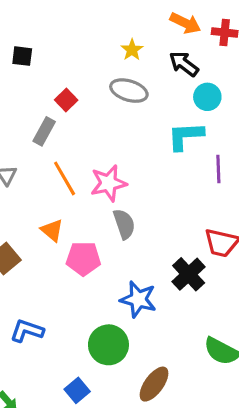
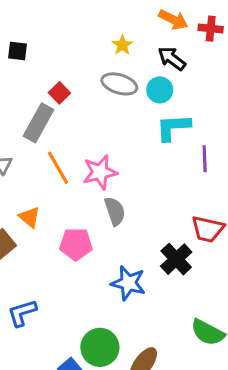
cyan circle: (207, 97) -> (160, 90), moved
gray rectangle: (44, 131) -> (39, 123), size x1.4
orange triangle: (52, 230) -> (30, 217), moved
blue L-shape: (27, 331) -> (22, 313), turned -36
green circle: (108, 345) -> (100, 347), moved

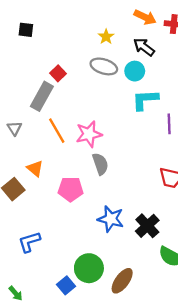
black square: (18, 51) -> (26, 30), moved
black cross: (176, 259) -> (147, 226), moved

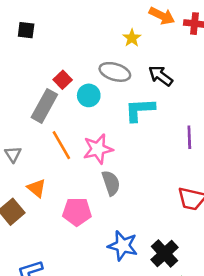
yellow star: (106, 37) -> (132, 38), moved
black arrow: (144, 47) -> (161, 76), moved
cyan circle: (135, 71) -> (89, 95), moved
cyan L-shape: (145, 100) -> (140, 110), moved
gray triangle: (14, 128) -> (13, 154), moved

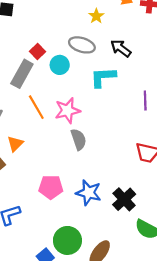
orange triangle: (36, 188) -> (15, 144), turned 35
pink pentagon: (77, 212) -> (51, 187), moved

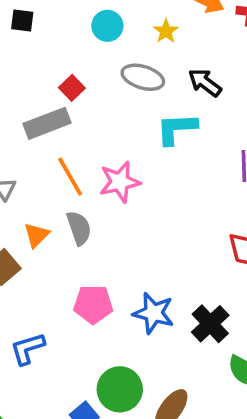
cyan circle: (60, 65) -> (107, 26), moved
gray rectangle: (22, 74) -> (47, 123), turned 40
gray semicircle: (79, 139) -> (79, 228), moved

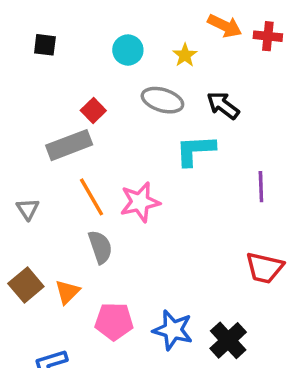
orange triangle: (36, 235) -> (67, 292), moved

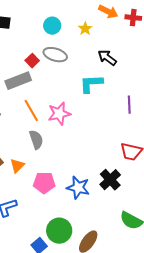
gray ellipse: (162, 100) -> (55, 55), moved
black cross: (228, 340) -> (110, 180), moved

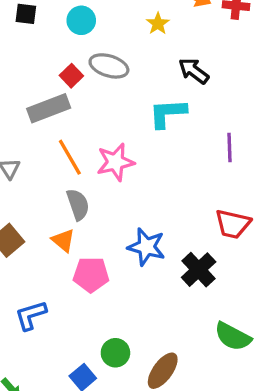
cyan circle: (52, 26) -> (81, 20), moved
orange triangle: (17, 166) -> (63, 240), moved, turned -35
blue star: (78, 188) -> (146, 247), moved
green circle: (59, 231) -> (115, 353), size x0.7

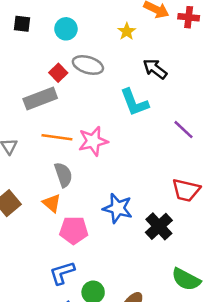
cyan L-shape: (168, 113) -> (134, 102), turned -108
purple line: (230, 147) -> (183, 130), turned -45
orange line: (70, 157) -> (57, 137), turned -52
blue L-shape: (31, 315) -> (62, 273), moved

